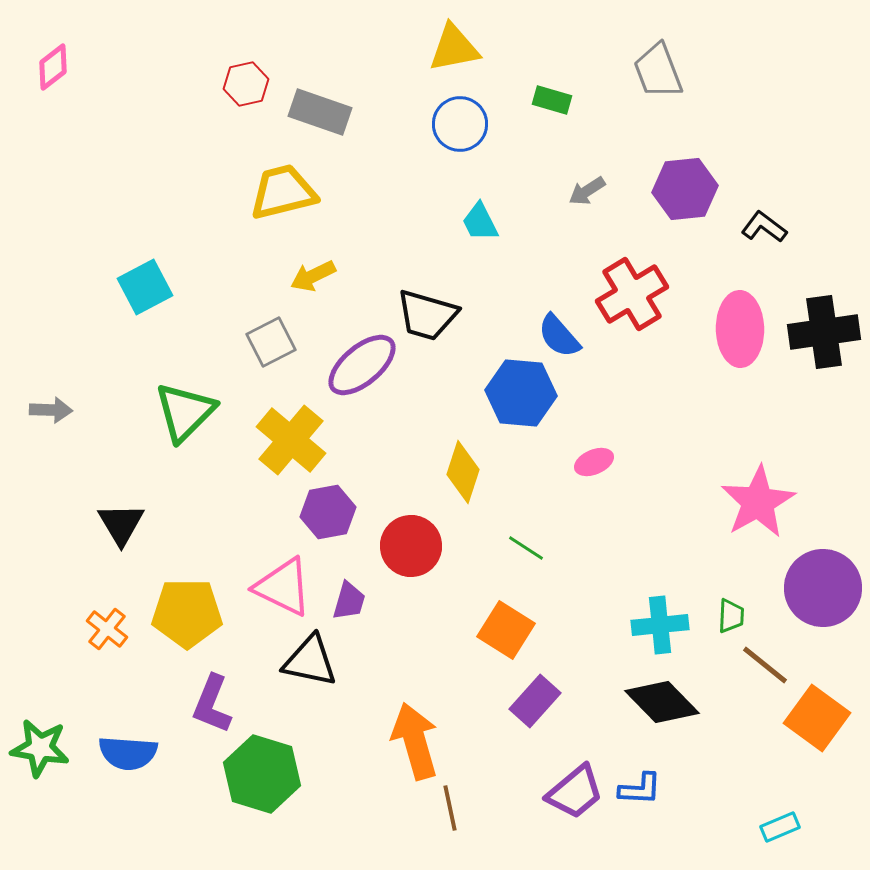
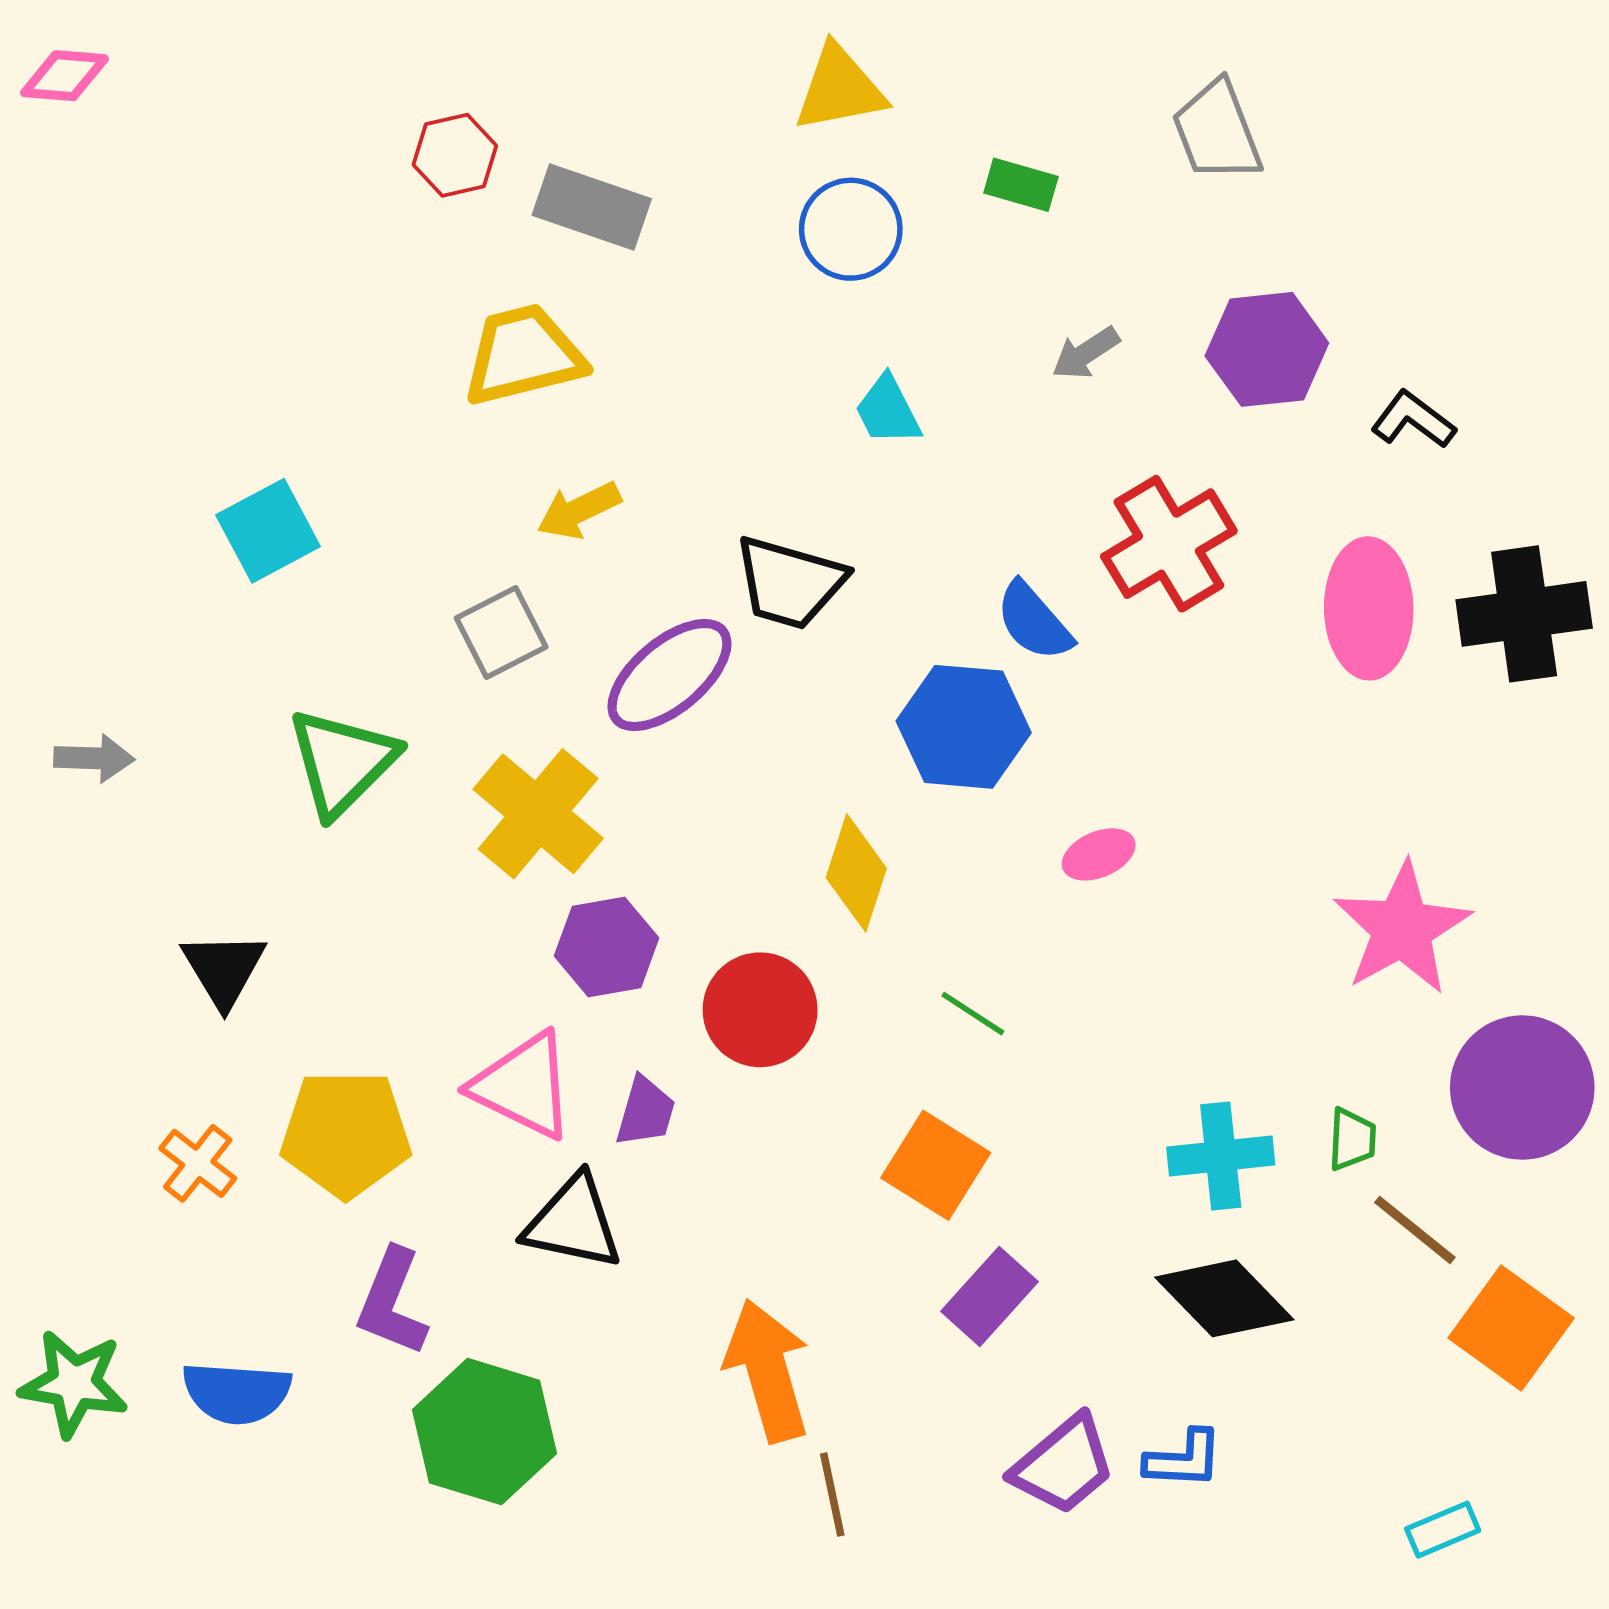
pink diamond: (53, 67) -> (65, 76), moved, turned 42

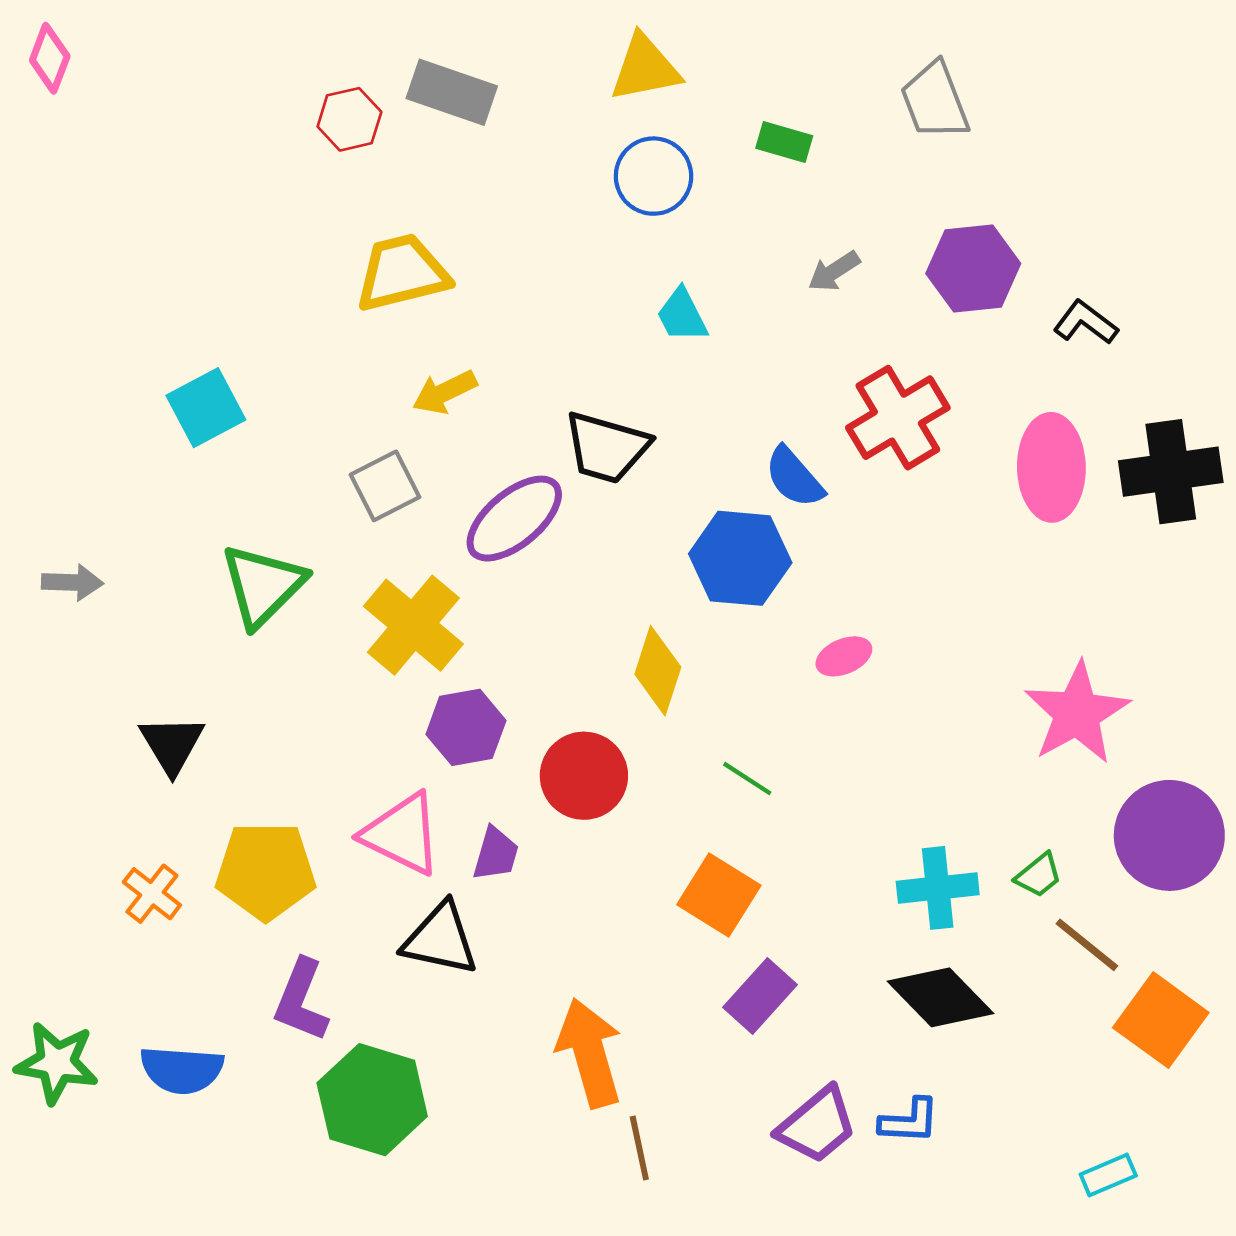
pink diamond: (65, 76) -> (50, 58), turned -74
gray rectangle: (592, 207) -> (452, 92), moved
green trapezoid: (1352, 1139) -> (1039, 875), turned 48

